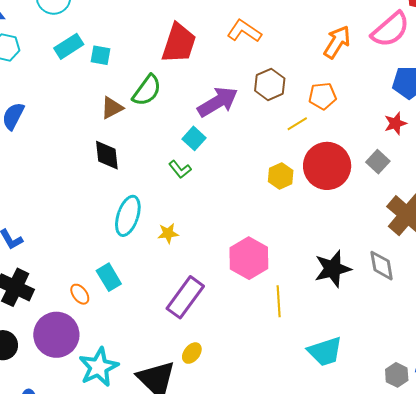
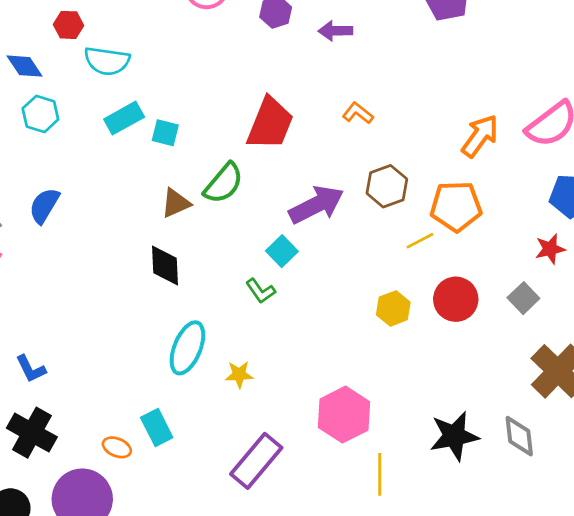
orange L-shape: (244, 31) -> (358, 113), size x0.7
orange pentagon: (323, 96) -> (456, 206), size x1.4
red circle: (327, 166) -> (456, 299), size x0.7
orange ellipse: (80, 294) -> (117, 447), turned -35

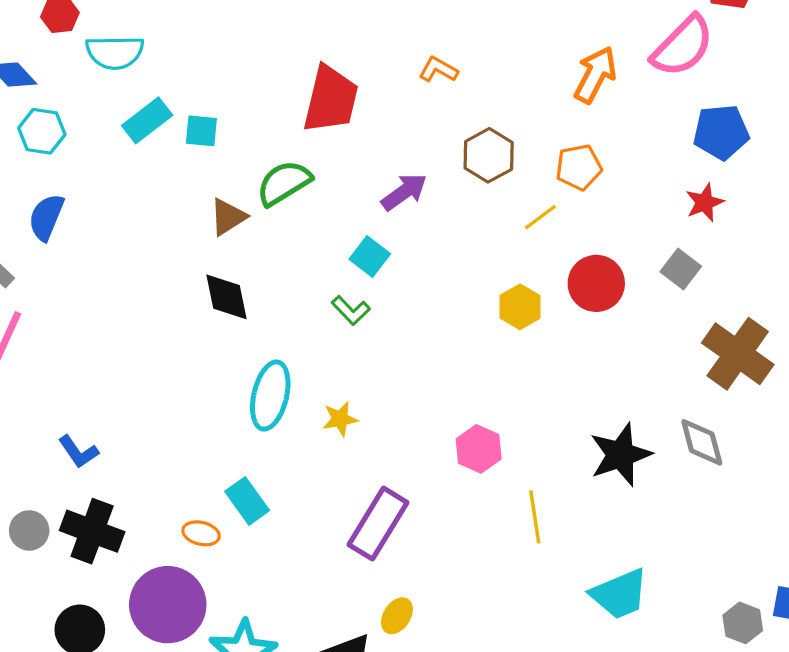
green semicircle: (224, 183) -> (284, 183), turned -153
purple arrow: (316, 205) -> (404, 192), size x0.7
blue semicircle: (44, 206) -> (46, 217), moved
orange pentagon: (456, 206) -> (579, 167), size x0.7
pink hexagon: (344, 415) -> (479, 449), size x0.7

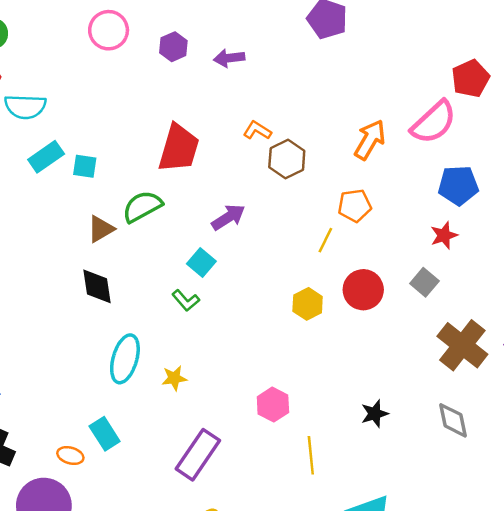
brown hexagon: (489, 155) -> (287, 159), moved
yellow line: (540, 217) -> (325, 240), turned -30
gray diamond: (702, 442) -> (453, 420), moved
black star: (620, 455) -> (375, 414), size x0.6

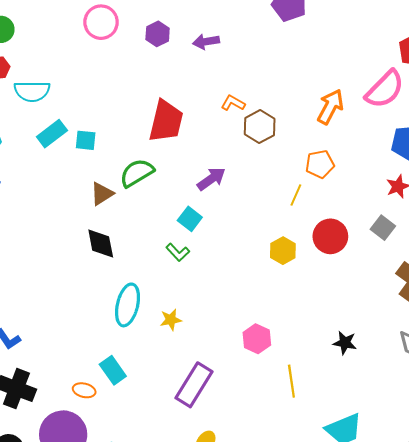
black star: (375, 414) -> (345, 343), turned 30

